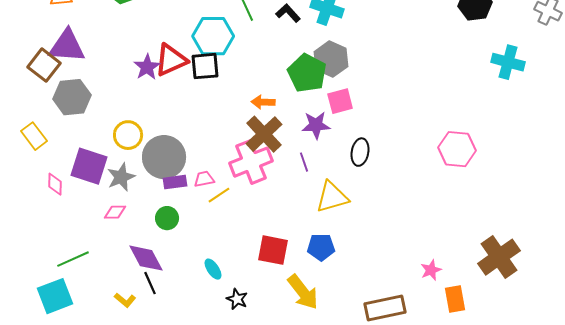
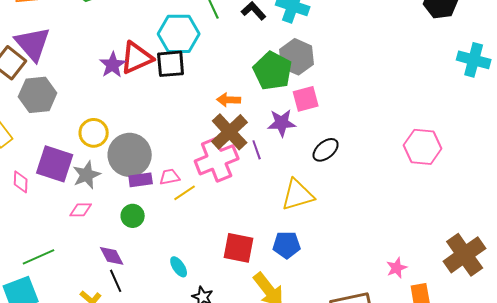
purple triangle: (67, 46) -> (33, 44), turned 45
black ellipse: (360, 152) -> (326, 150), turned 40
purple line: (304, 162) -> (257, 150), moved
purple diamond: (146, 258) -> (112, 256), size x0.7

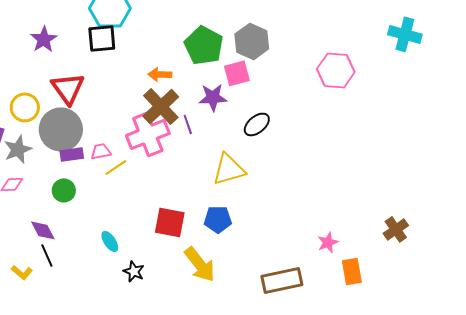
gray hexagon: (297, 57) -> (252, 41), moved
red triangle: (137, 58) -> (68, 88), moved, turned -42
pink hexagon: (423, 147) -> (336, 70), moved
brown cross: (465, 255) -> (396, 229), size x0.6

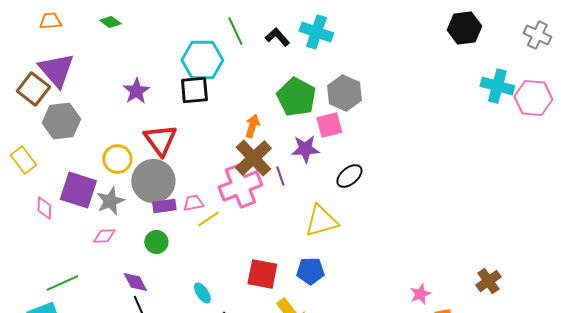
pink hexagon: (336, 70) -> (533, 98), moved
orange arrow: (160, 74) -> (252, 126), turned 105

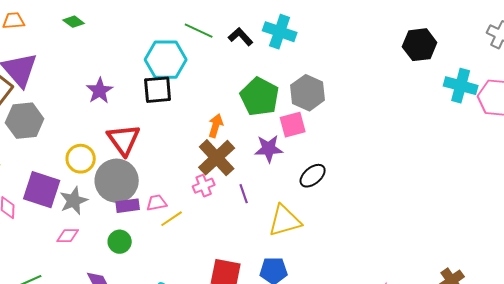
black hexagon: (464, 28) -> (420, 45), moved
green line: (235, 31) -> (199, 31), turned -40
purple line: (280, 176) -> (244, 194), moved
pink cross: (240, 186) -> (204, 186), size x0.5

